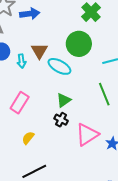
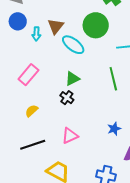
pink triangle: (87, 135) -> (70, 136), moved, size x0.7

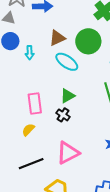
brown triangle: (56, 26) -> (57, 38), moved, turned 30
pink rectangle: (28, 75) -> (35, 104), moved, turned -45
pink triangle: (70, 136) -> (68, 153), size x1.4

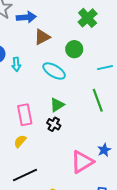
brown triangle: (57, 38) -> (42, 37), moved
green circle: (88, 41) -> (74, 49), size x0.7
pink triangle: (68, 153) -> (82, 162), moved

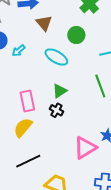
brown triangle: (42, 37) -> (44, 23), turned -42
cyan arrow: (16, 64) -> (19, 51), turned 56
yellow semicircle: (20, 141) -> (23, 128), size x1.5

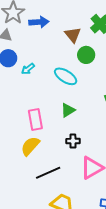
brown triangle: (44, 23) -> (73, 35), moved
black cross: (56, 110) -> (73, 141), moved, turned -32
black line: (28, 161) -> (48, 173), moved

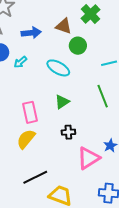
blue arrow: (39, 22) -> (31, 33), moved
brown triangle: (73, 35) -> (64, 26), turned -30
black line: (48, 173) -> (35, 177), moved

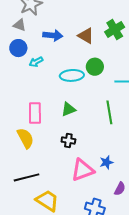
green circle: (78, 46) -> (95, 67), moved
cyan ellipse: (58, 68) -> (72, 75), turned -45
yellow semicircle: (26, 139) -> (25, 138), turned 100

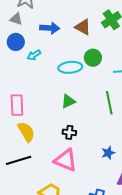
pink rectangle: (35, 113) -> (17, 105), moved
pink triangle: (83, 170) -> (66, 160), moved, turned 45
black line: (27, 177) -> (19, 160), moved

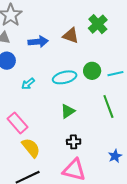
cyan arrow: (34, 55) -> (28, 84), moved
green circle: (93, 58) -> (92, 71), moved
pink rectangle: (17, 105) -> (18, 123), turned -30

